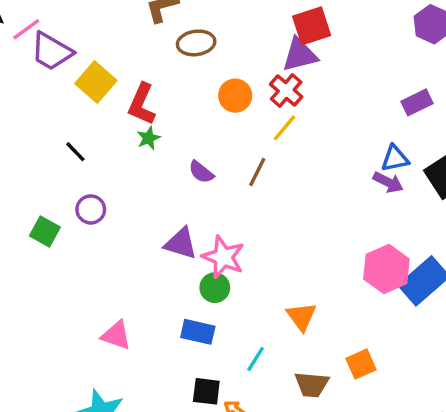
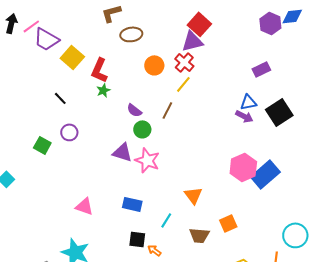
red square: (312, 26) -> (199, 24), turned -30
green circle: (215, 288) -> (142, 129), moved

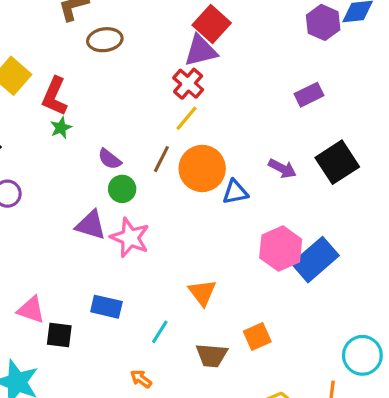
orange circle: (154, 65) -> (202, 168), moved, size x1.5
blue triangle: (248, 102) -> (235, 192), moved
black square: (137, 239) -> (59, 335), moved

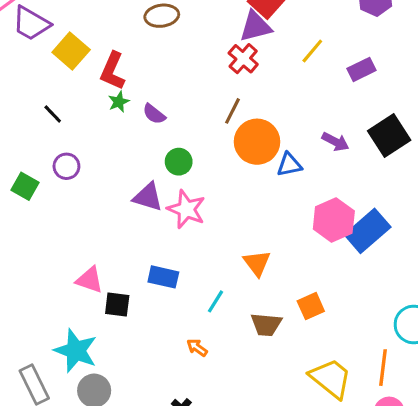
yellow line: (187, 118) -> (312, 51), moved
purple semicircle: (110, 159) -> (154, 114), moved
brown line: (161, 159) -> (232, 111), moved

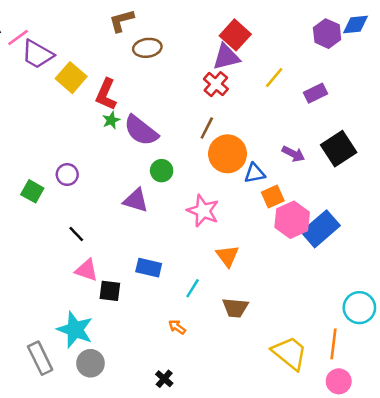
black line: (53, 114) -> (76, 234), moved
purple semicircle: (154, 114) -> (141, 131), size x1.8
pink star: (186, 209) -> (203, 211), moved
orange square: (311, 306) -> (273, 196), moved

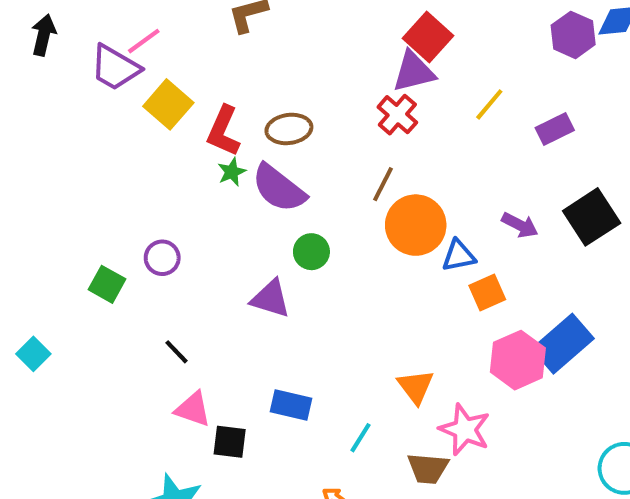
pink line: (18, 37) -> (144, 41), moved
brown ellipse: (147, 48) -> (289, 129), moved
pink star: (203, 211) -> (465, 430), moved
pink hexagon: (292, 220) -> (518, 360), moved

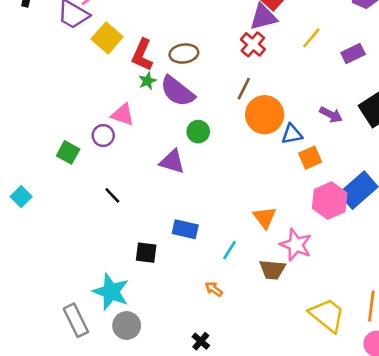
pink triangle: (193, 409) -> (123, 115), moved

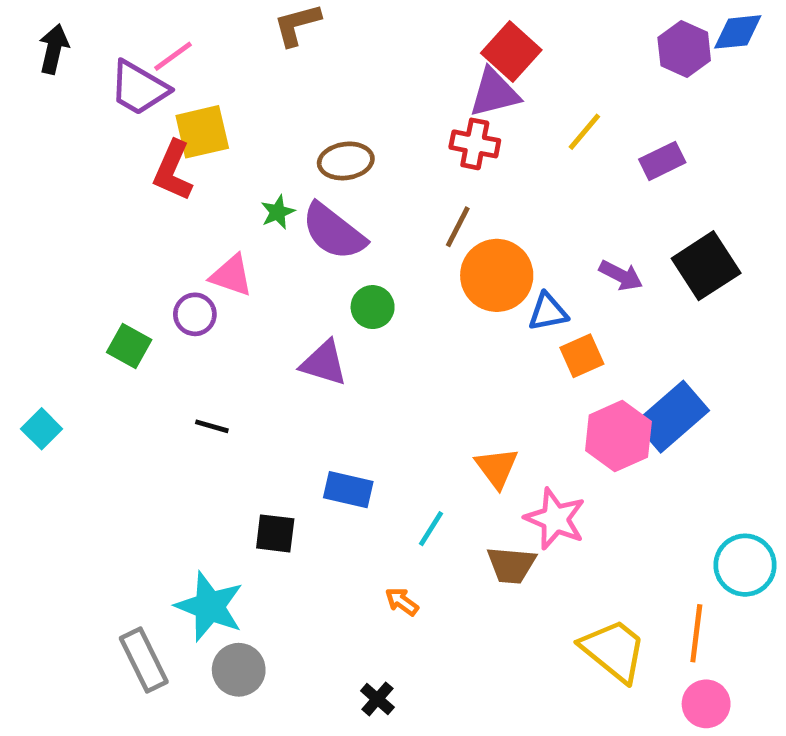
yellow square: (107, 38) -> (202, 132), turned 36
red cross: (253, 44) -> (475, 144), turned -30
red L-shape: (142, 55) -> (173, 171), moved
black line: (112, 195) -> (212, 426), turned -30

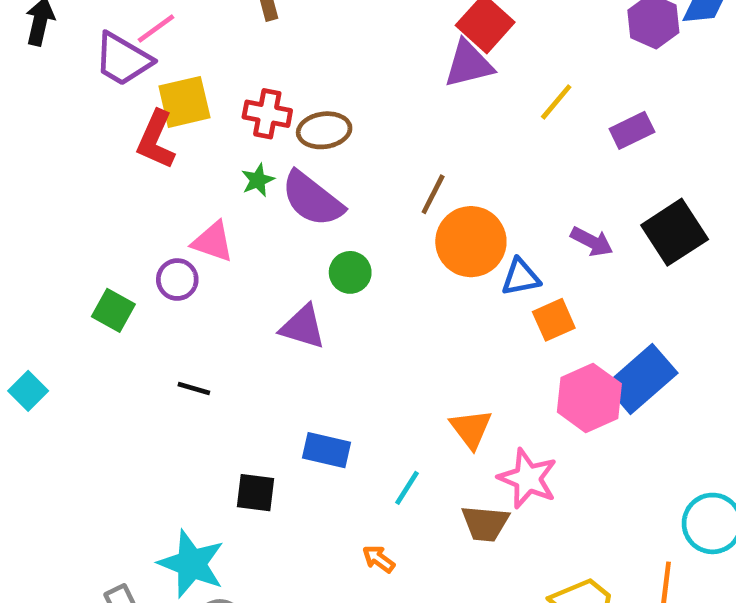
red cross: (475, 144) -> (267, 114), moved

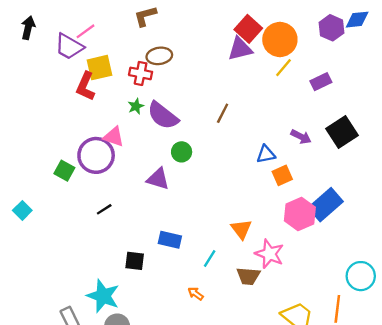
brown ellipse: (324, 130) -> (159, 56), moved
orange circle: (471, 242) -> (280, 39), moved
purple circle: (177, 280) -> (96, 155), size x1.8
black line: (194, 388) -> (104, 209), turned -49

